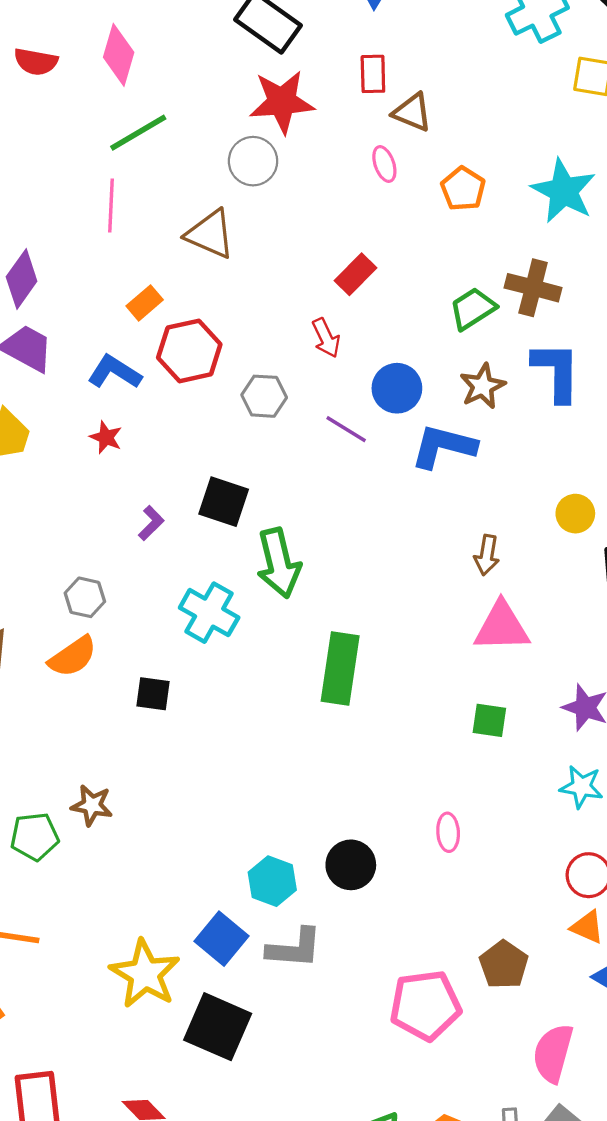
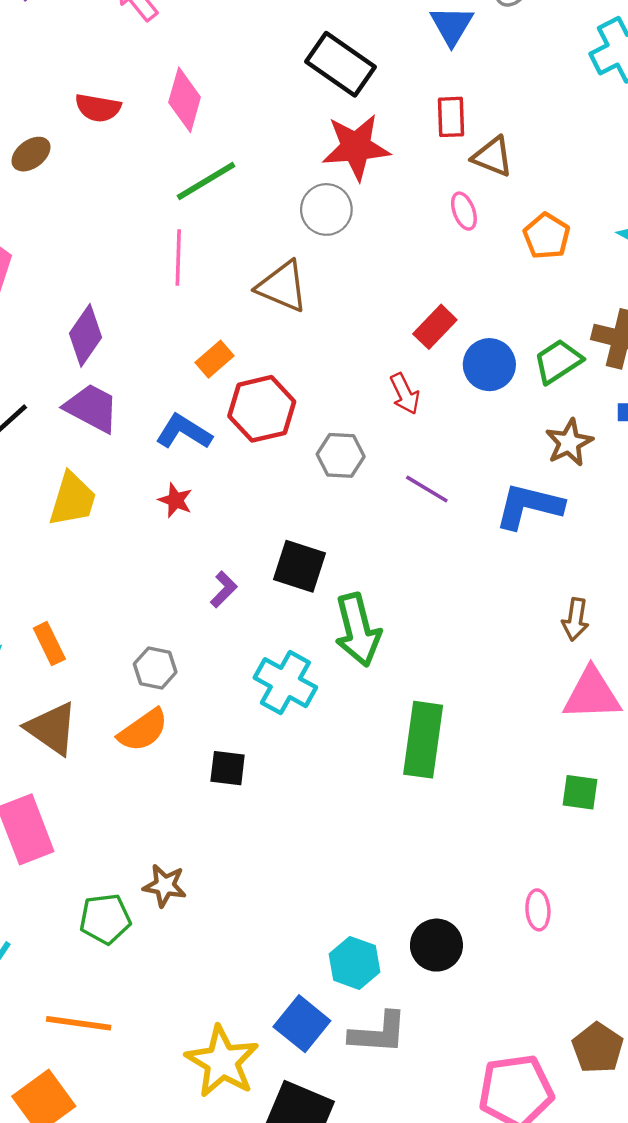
blue circle: (397, 388) -> (489, 365), moved

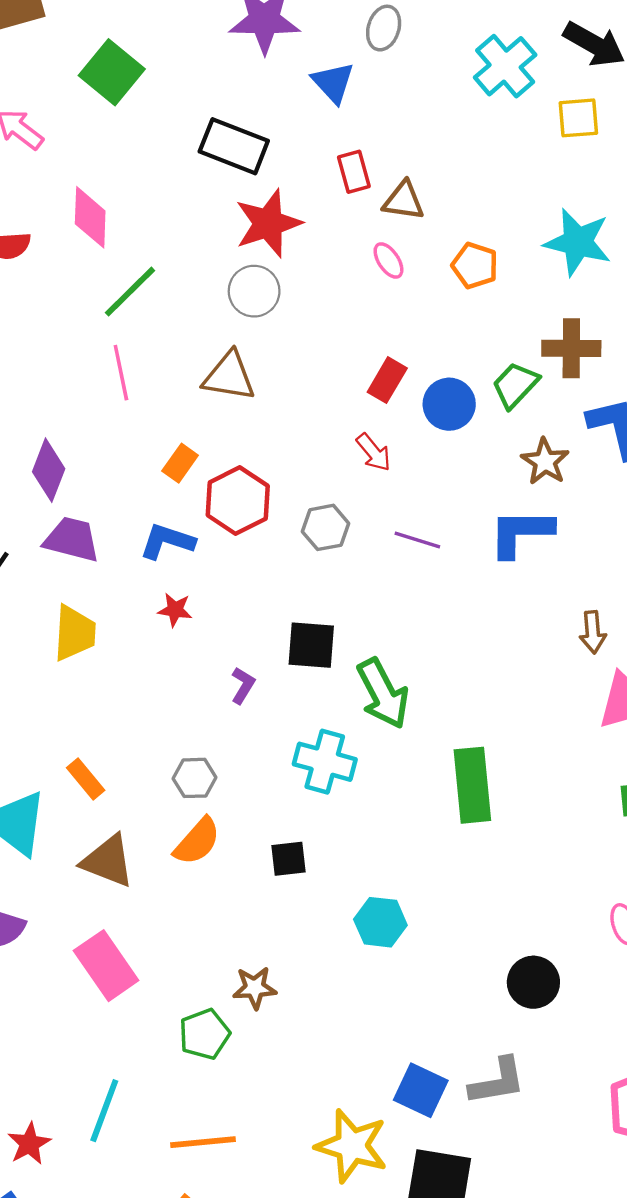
cyan hexagon: (354, 963) -> (380, 922), moved

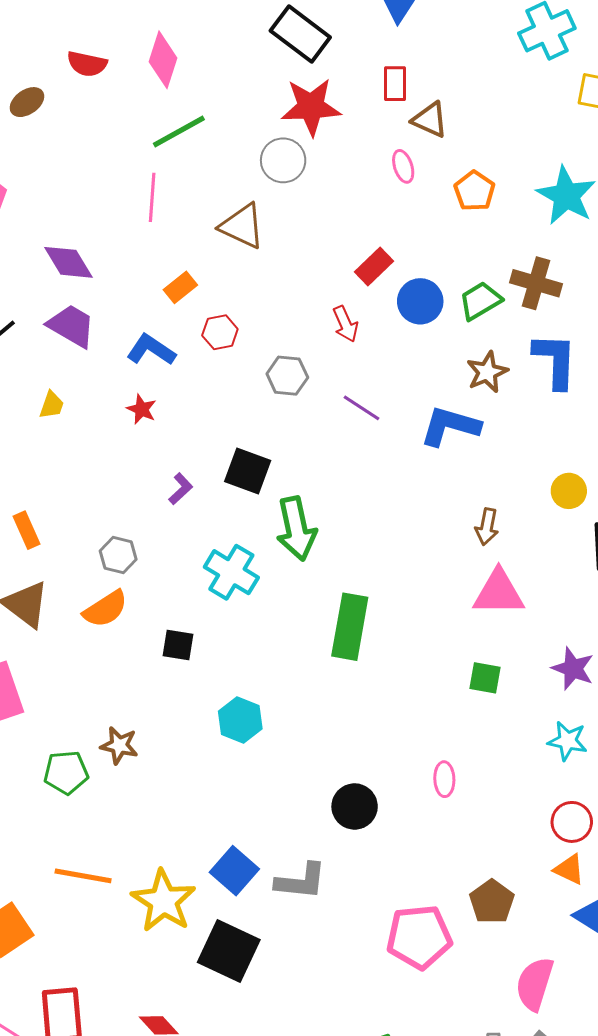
purple diamond: (49, 470) -> (68, 262), turned -68
red hexagon: (238, 501) -> (220, 332), size x0.6
yellow trapezoid: (75, 633) -> (52, 405), size x0.6
orange line: (203, 1142) -> (83, 876), moved

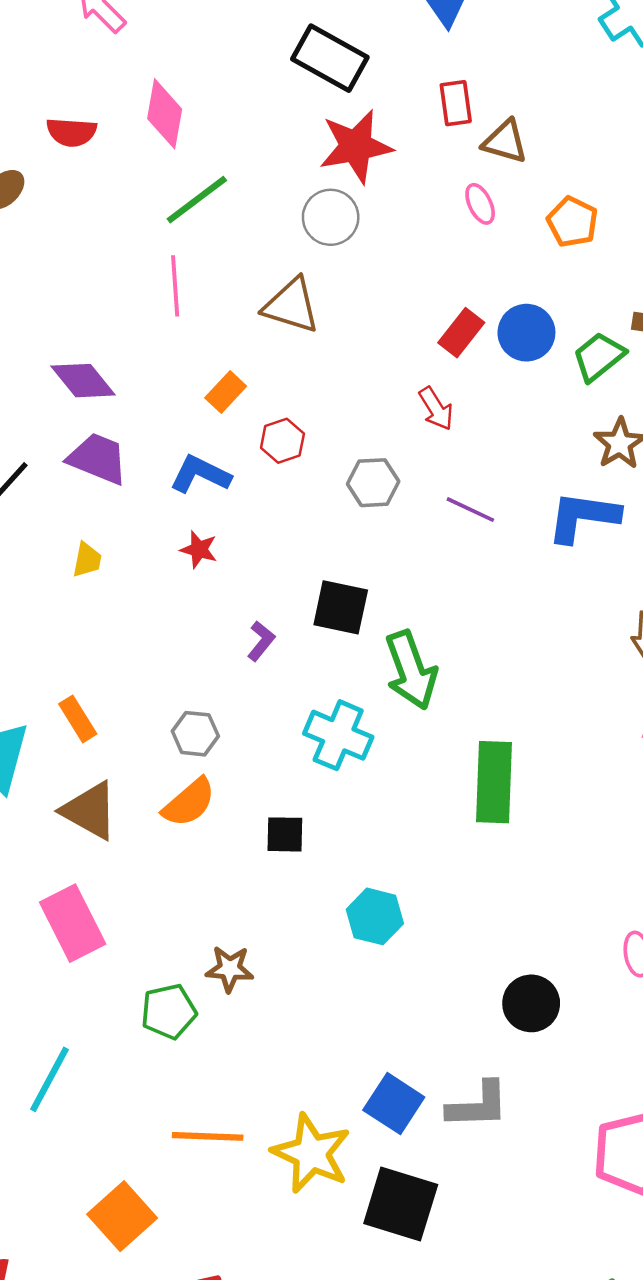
blue circle: (420, 301) -> (526, 333), moved

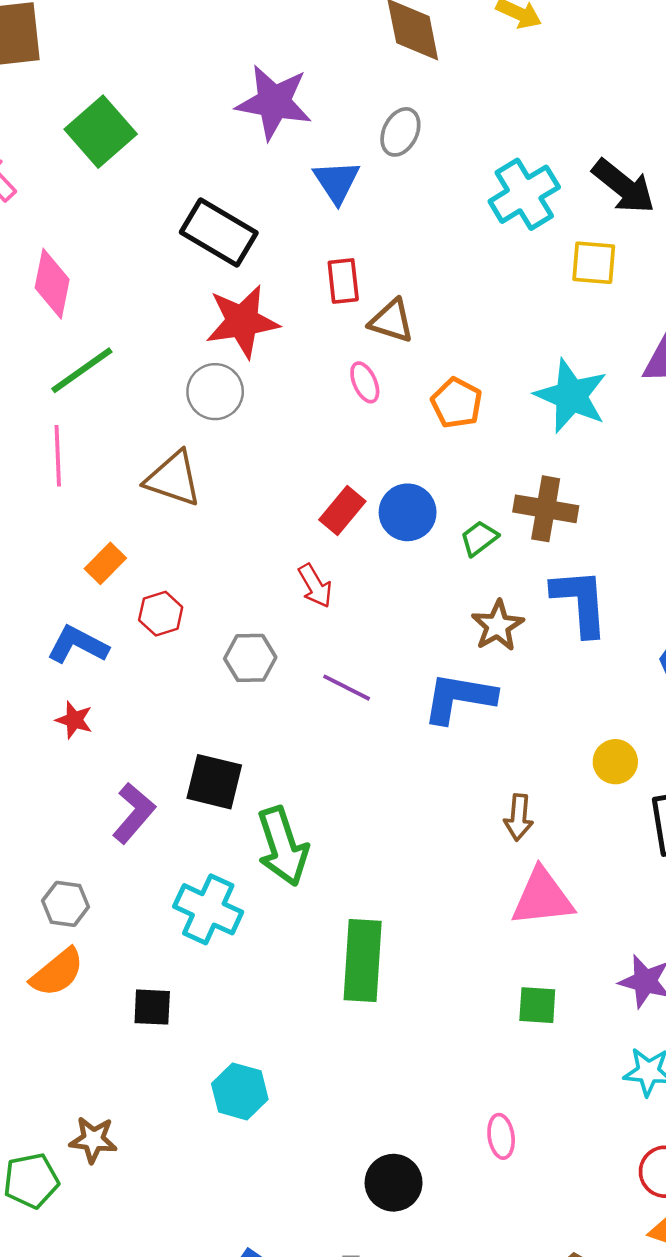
green trapezoid: (599, 357) -> (479, 538), size x0.7
purple L-shape: (261, 641) -> (134, 813), size x1.5

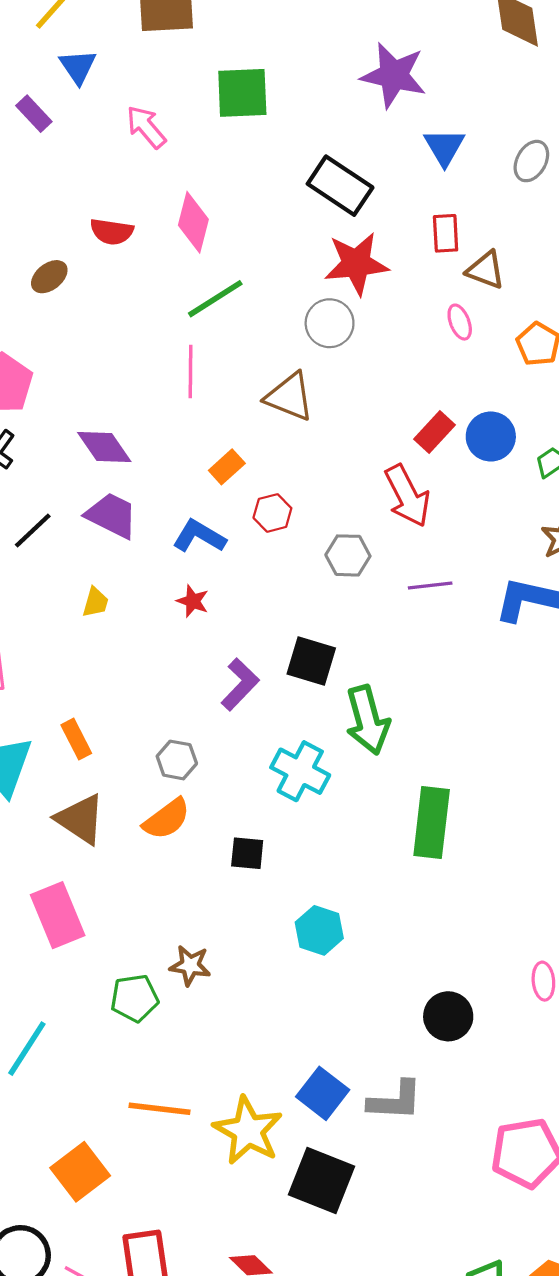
green square: (101, 132) -> (242, 93), turned 36
gray ellipse: (400, 132) -> (531, 161), moved
red arrow: (315, 586) -> (407, 496), size x1.6
purple line: (347, 688) -> (430, 585), turned -36

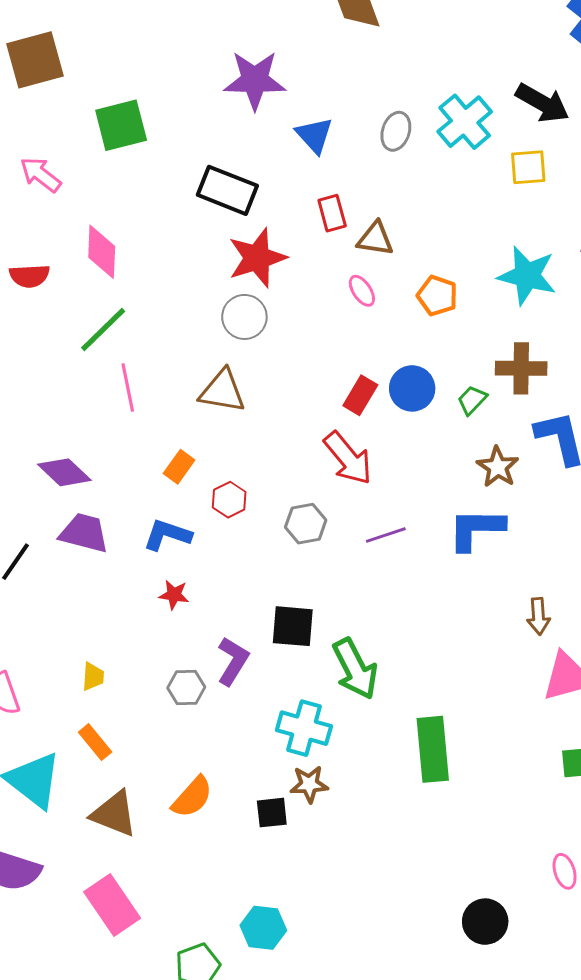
green line: (215, 299) -> (103, 329), moved
yellow trapezoid: (95, 602) -> (93, 677), moved
gray hexagon: (177, 760) -> (186, 688), moved
cyan hexagon: (319, 930) -> (263, 928), moved
brown star: (190, 965) -> (309, 784), moved

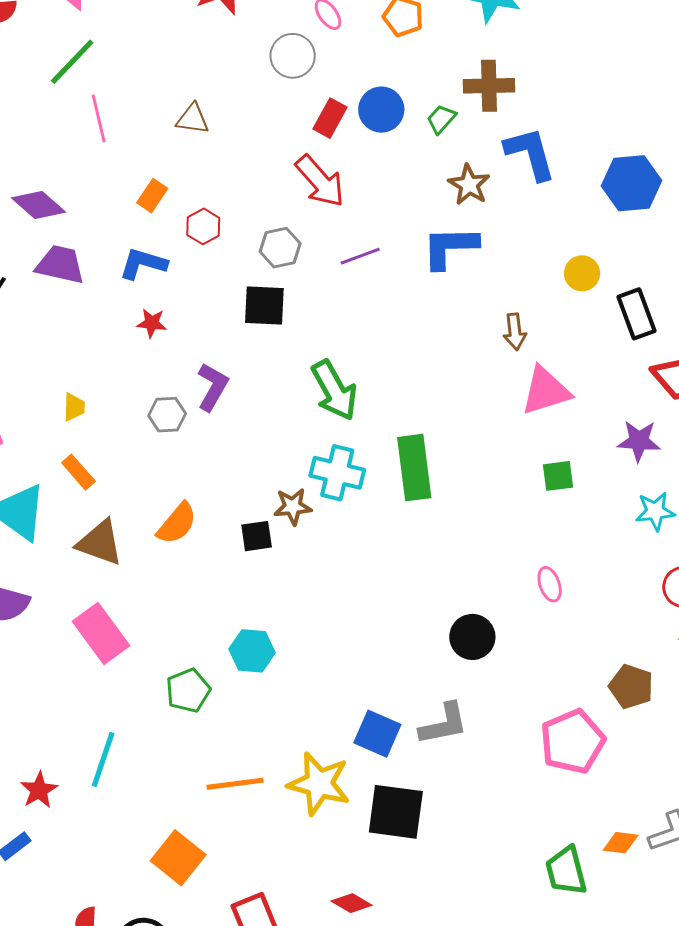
gray circle: (244, 317) -> (293, 56), moved
brown triangle: (222, 391) -> (193, 119), size x0.7
black square: (293, 626) -> (264, 305), moved
cyan cross: (304, 728) -> (337, 473), moved

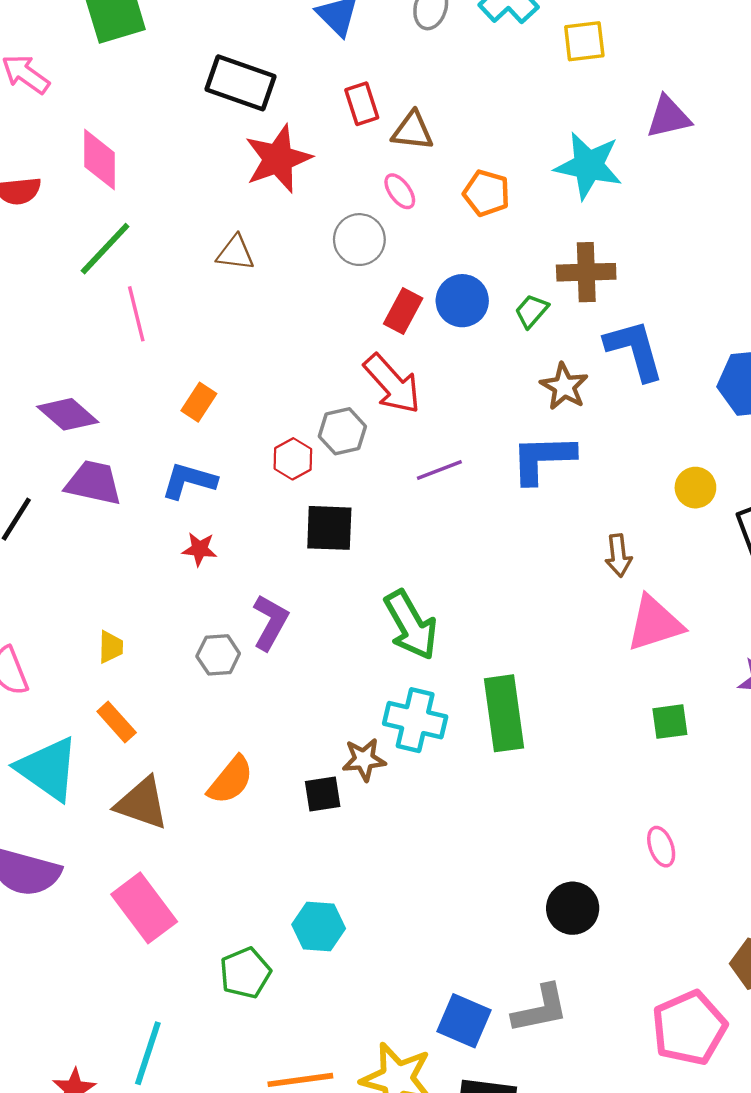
brown triangle: (193, 119) -> (235, 253), moved
red hexagon: (203, 226) -> (293, 459), moved
gray hexagon: (280, 248) -> (342, 431), moved

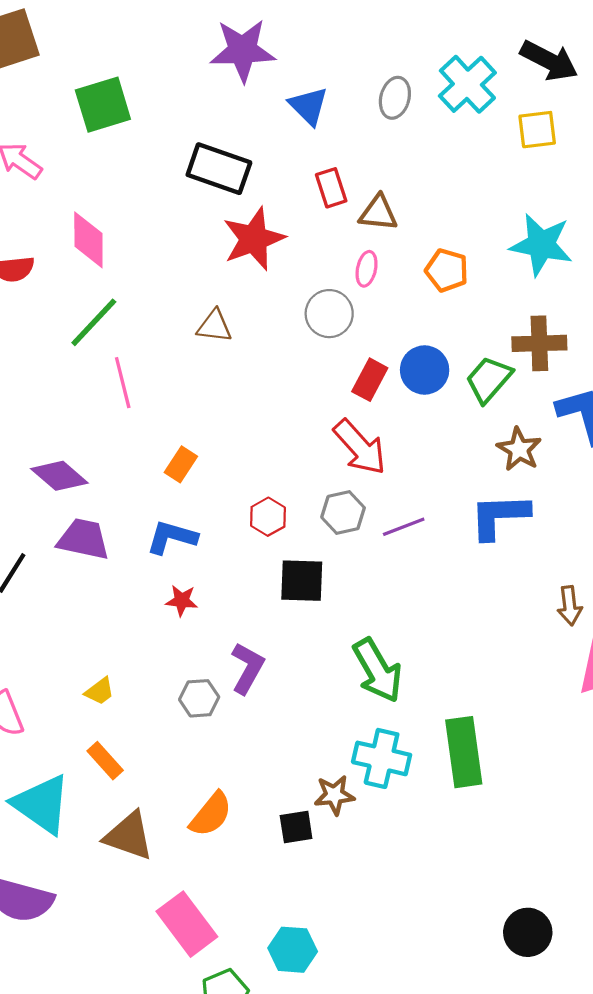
pink ellipse: (400, 191) -> (367, 269), turned 48
green trapezoid: (532, 311) -> (489, 379), size x1.5
gray hexagon: (342, 431) -> (343, 513), moved
yellow trapezoid: (111, 647) -> (100, 691), turned 52
pink rectangle: (144, 908) -> (187, 924), moved

